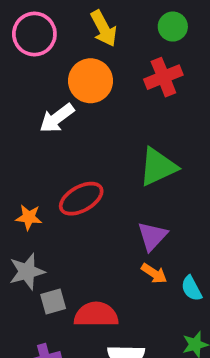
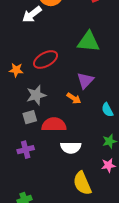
green triangle: (158, 167) -> (88, 42), turned 30
gray star: (27, 272) -> (36, 95), moved
orange arrow: (154, 273) -> (74, 98), moved

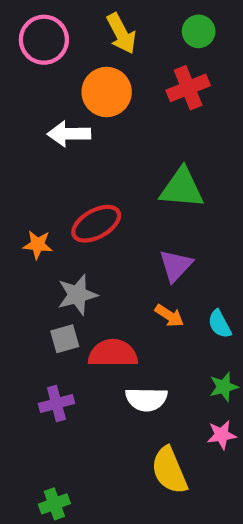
white arrow: (32, 14) -> (69, 134), turned 36
orange arrow: (74, 98) -> (169, 316), moved

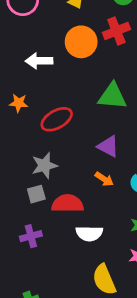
orange circle: (107, 92) -> (81, 42), moved
orange star: (38, 245) -> (19, 103), moved
purple triangle: (176, 266) -> (108, 146), turned -45

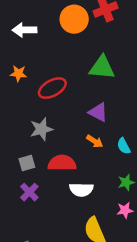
white arrow: (39, 61) -> (25, 30), moved
gray square: (36, 194) -> (27, 163), moved
purple cross: (31, 236) -> (29, 192), turned -30

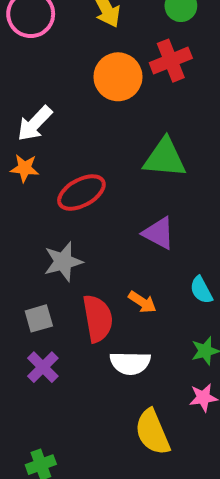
white arrow: (25, 30) -> (35, 124), moved, turned -45
orange arrow: (95, 141) -> (142, 302), moved
red semicircle: (62, 163) -> (98, 318), turned 80

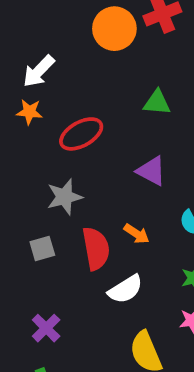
green triangle: (165, 158) -> (157, 103), size x0.7
white semicircle: (130, 363) -> (125, 289), turned -33
purple cross: (43, 367) -> (46, 328), moved

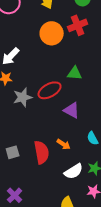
red ellipse: (81, 134) -> (50, 90), moved
gray star: (65, 197) -> (23, 97), moved
white semicircle: (125, 289) -> (74, 171), moved

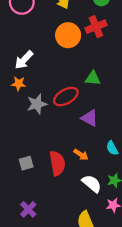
white semicircle: (74, 171) -> (92, 184), turned -108

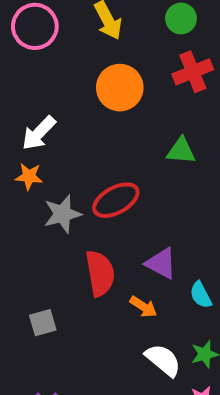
red cross: (96, 27) -> (193, 72), moved
green triangle: (93, 78) -> (181, 151), moved
purple triangle: (90, 118) -> (161, 263), moved
red semicircle: (57, 163) -> (100, 273), moved

